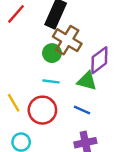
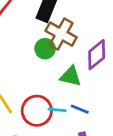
cyan line: (51, 81) -> (57, 110), moved
green triangle: (87, 81) -> (71, 76), moved

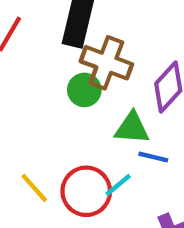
blue line: (80, 109) -> (153, 157), moved
cyan line: (57, 110) -> (118, 185), turned -36

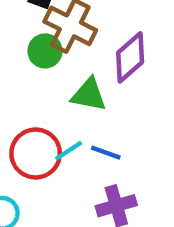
blue line: (153, 157) -> (106, 153), moved

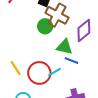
blue line: (106, 153) -> (71, 61), moved

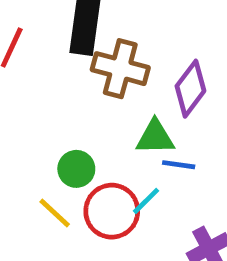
green circle: (45, 26) -> (76, 169), moved

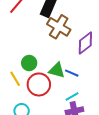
green triangle: (155, 137) -> (57, 70), moved
cyan line: (146, 201) -> (72, 96), moved

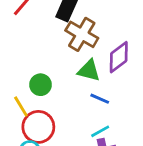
green triangle: (57, 70) -> (89, 71), moved
red circle: (39, 84) -> (38, 127), moved

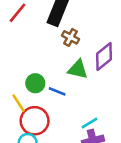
brown cross: (82, 34) -> (71, 37), size x0.6
blue line: (100, 99) -> (57, 91), moved

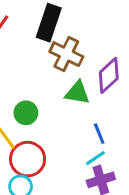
brown cross: (71, 37) -> (66, 54), size x1.5
blue line: (57, 91) -> (99, 134), moved, turned 49

